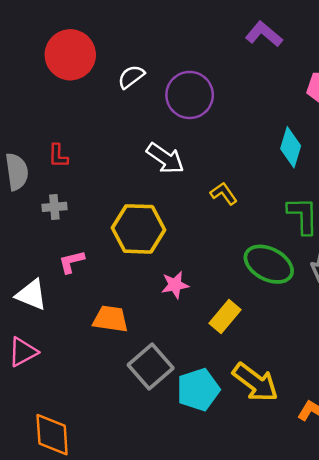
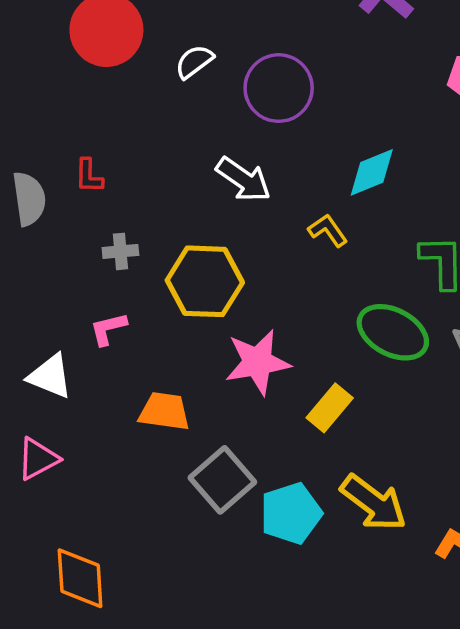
cyan diamond: (291, 147) -> (372, 172), moved, turned 51
gray cross: (54, 207) -> (120, 251), moved
pink star: (175, 285) -> (258, 362), size x1.6

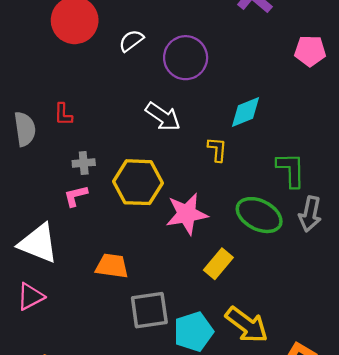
yellow L-shape: (328, 230) -> (217, 149), turned 40
pink L-shape: (108, 329) -> (76, 196), moved
pink star: (258, 362) -> (187, 214), moved
white triangle: (50, 376) -> (38, 243), size x1.4
gray square: (222, 480) -> (149, 310), turned 33

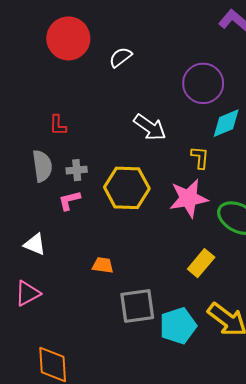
purple circle: (186, 58) -> (203, 83), moved
gray semicircle: (25, 129) -> (42, 166), moved
pink star: (187, 214) -> (188, 198), moved
white triangle: (38, 243) -> (35, 244), size x0.6
orange trapezoid: (112, 266) -> (103, 265), size x0.7

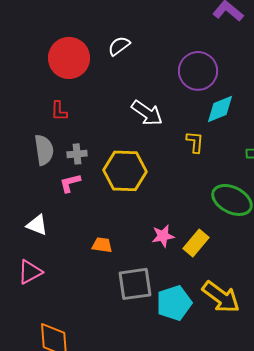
red circle: (68, 38) -> (69, 58), moved
pink star: (188, 198) -> (163, 236), moved, size x0.6

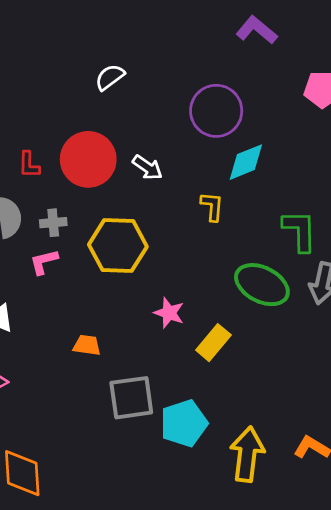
red circle: (69, 58) -> (88, 159), moved
white arrow: (147, 113) -> (147, 167), size x0.7
pink star: (163, 236) -> (169, 313), moved, turned 30
yellow arrow: (221, 297) -> (247, 454), moved, turned -120

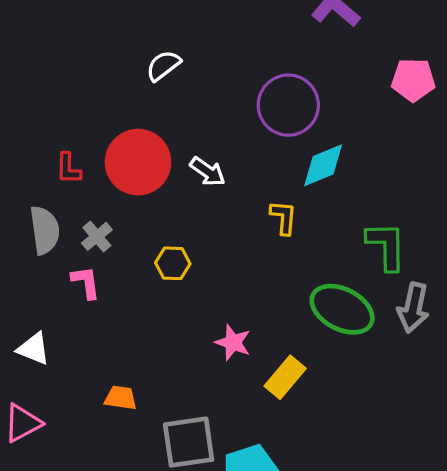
gray cross: (53, 223) -> (97, 236), turned -35
yellow hexagon: (118, 246) -> (173, 263), size x0.5
pink L-shape: (44, 262) -> (86, 282), turned 96
orange trapezoid: (87, 345) -> (121, 398), moved

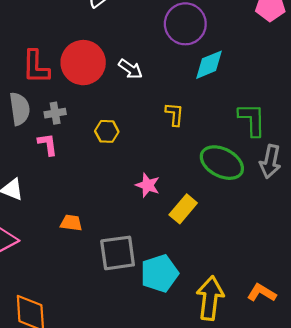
red L-shape: (68, 168) -> (36, 67), size x1.6
yellow L-shape: (284, 217) -> (175, 114), moved
gray cross: (97, 236) -> (55, 113), turned 30

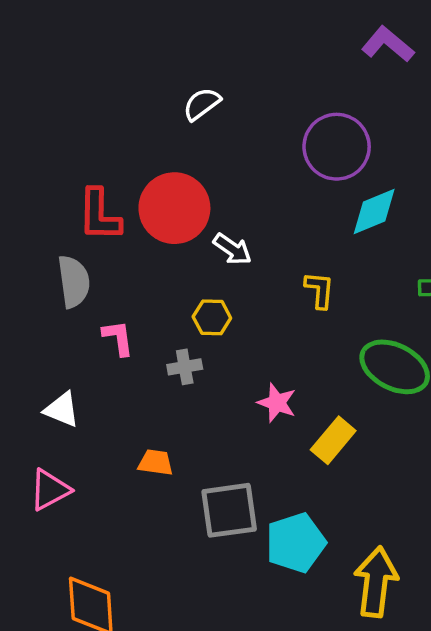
white arrow: (130, 69) -> (232, 249), moved
gray cross: (55, 113) -> (185, 367), moved

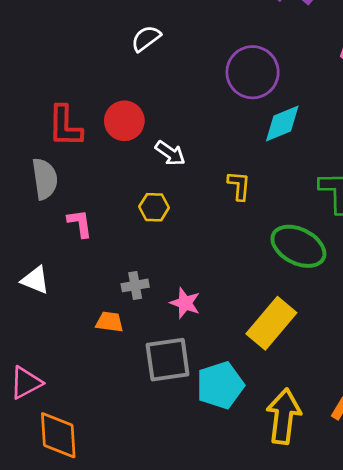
red circle: (174, 208) -> (124, 121), size x0.7
gray cross: (185, 367) -> (135, 285), moved
pink star: (277, 403) -> (185, 303), moved
yellow rectangle: (333, 440) -> (271, 323), moved, size x1.4
pink triangle: (50, 490) -> (26, 383), moved

